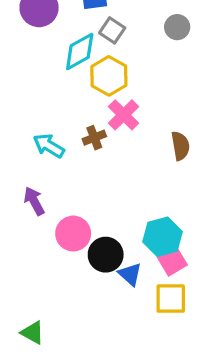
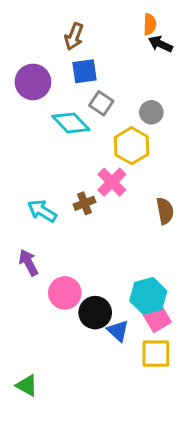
gray circle: (177, 27) -> (151, 112), moved
cyan diamond: (80, 51) -> (71, 123), turned 75
yellow hexagon: (109, 76) -> (132, 146), moved

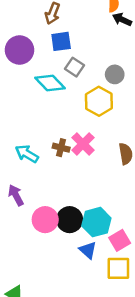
pink cross: (112, 182) -> (83, 144), moved
brown cross: (85, 203) -> (61, 148), turned 35
cyan hexagon: (148, 296) -> (96, 222), moved
black circle: (95, 313) -> (70, 220), moved

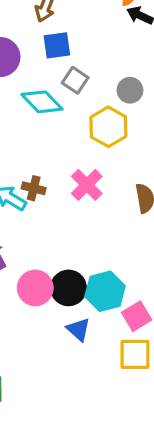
brown cross: (61, 148) -> (34, 188), moved
blue triangle: (88, 250) -> (78, 329), moved

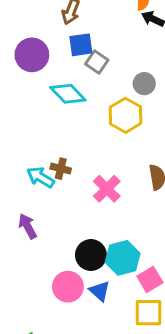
gray square: (75, 80) -> (97, 62), moved
pink cross: (87, 185) -> (107, 189), moved
pink circle: (35, 288) -> (68, 287), moved

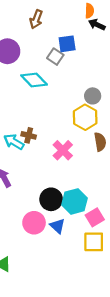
blue square: (81, 45) -> (67, 44), moved
gray circle: (144, 84) -> (93, 96), moved
yellow hexagon: (125, 115) -> (85, 117), moved

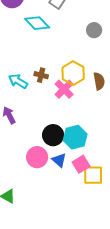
gray circle: (93, 96) -> (94, 30), moved
yellow hexagon: (85, 117) -> (73, 73), moved
brown cross: (29, 135) -> (41, 75), moved
pink square: (95, 217) -> (81, 164), moved

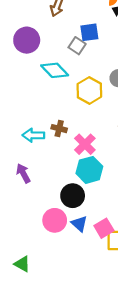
yellow hexagon: (73, 73) -> (89, 90), moved
cyan arrow: (18, 81) -> (33, 135), turned -30
cyan hexagon: (75, 137) -> (89, 170), moved

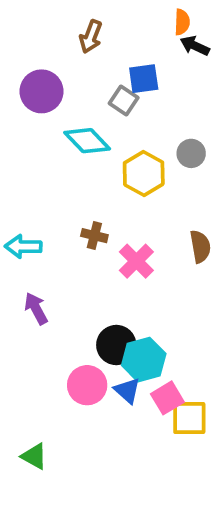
cyan arrow: (33, 135) -> (23, 246), moved
cyan hexagon: (89, 170) -> (144, 360), moved

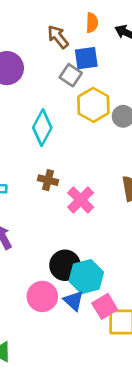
orange semicircle: (182, 22) -> (92, 23), moved
brown arrow: (91, 37) -> (58, 37), moved, turned 120
cyan diamond: (87, 141) -> (42, 128), moved, turned 72
yellow hexagon: (144, 173) -> (93, 105), moved

